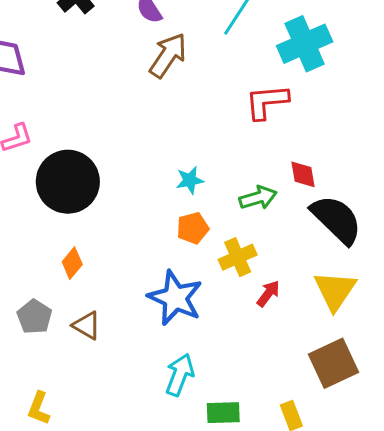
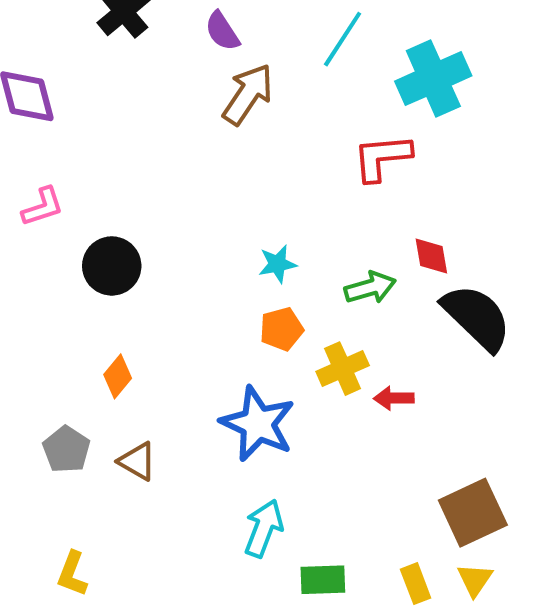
black circle: (68, 182) -> (112, 266), size x0.7
yellow triangle: (335, 291) -> (475, 580), moved, size x0.6
red arrow: (268, 294) -> (394, 398), moved, turned -128

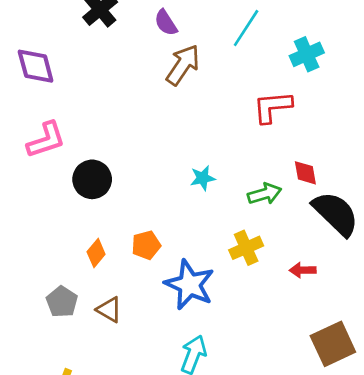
cyan cross: (433, 79) -> (307, 54), size x0.7
pink L-shape: (43, 207) -> (46, 140), size x1.4
orange pentagon: (281, 329) -> (146, 245), moved
red arrow: (394, 398) -> (303, 270), moved

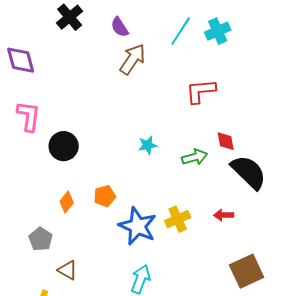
cyan cross: (307, 54) -> (218, 31), moved
pink L-shape: (46, 140) -> (29, 116), turned -64
yellow cross: (246, 248) -> (178, 219), moved
brown triangle: (109, 310) -> (68, 270), moved

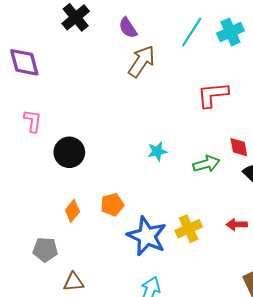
pink L-shape: (29, 116) -> (33, 121), size x0.7
gray pentagon: (41, 239) -> (45, 250), turned -30
brown triangle: (68, 270) -> (74, 282), turned -35

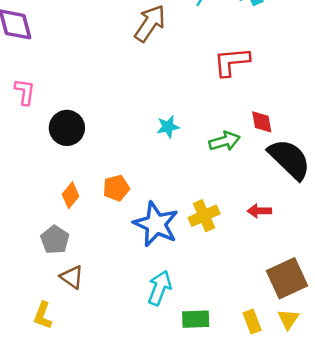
gray pentagon: (45, 250) -> (55, 240), moved, turned 30
brown triangle: (74, 282) -> (72, 277), turned 40

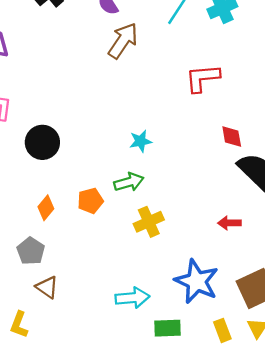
green arrow: (224, 141) -> (129, 182), moved
yellow cross: (204, 216) -> (149, 222), moved
blue star: (156, 224) -> (197, 281), moved
cyan arrow: (160, 288) -> (132, 298), turned 64

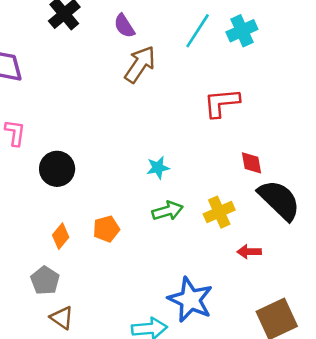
green arrow: (129, 182) -> (168, 211), moved
yellow cross: (149, 222) -> (219, 212), moved
blue star: (197, 281) -> (190, 300), moved

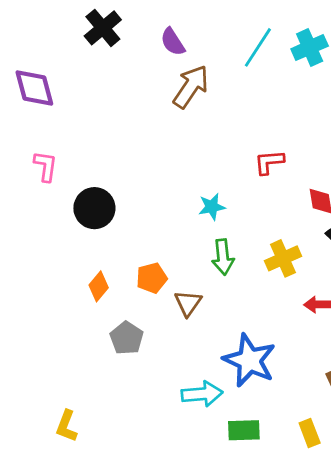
red L-shape: (222, 103) -> (269, 162), moved, size x0.7
green arrow: (168, 211) -> (223, 257), turned 100
gray pentagon: (45, 280) -> (127, 338), moved
brown triangle: (62, 318) -> (188, 303), moved, turned 30

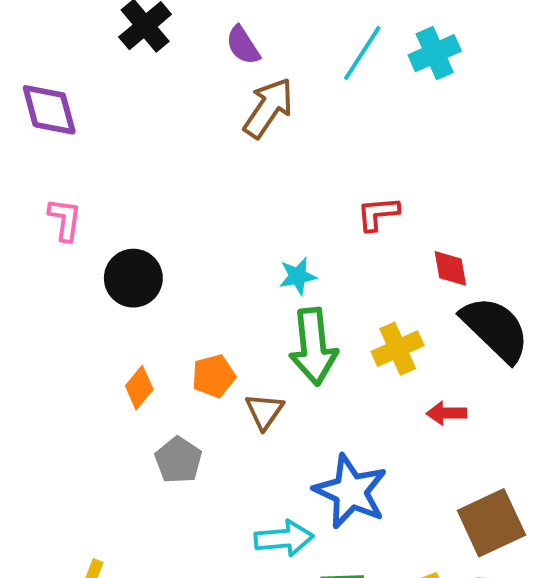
green arrow: (223, 257) -> (313, 347), size x1.5

